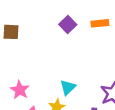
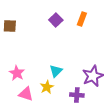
orange rectangle: (100, 23) -> (82, 19), turned -64

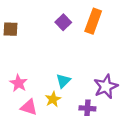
orange rectangle: (82, 19) -> (93, 21), size x1.5

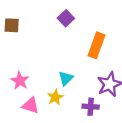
orange rectangle: (93, 21) -> (97, 45), moved

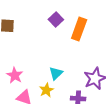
orange rectangle: (97, 45) -> (79, 29), moved

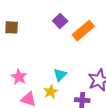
orange rectangle: (79, 29) -> (83, 31), turned 30

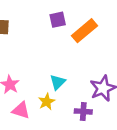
purple square: (60, 21) -> (58, 20), turned 32

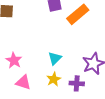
yellow star: (47, 102) -> (54, 79), moved

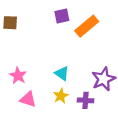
cyan triangle: (55, 58) -> (62, 73), turned -40

